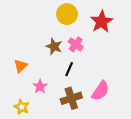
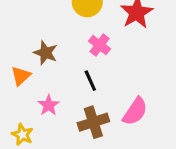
brown star: (54, 46) -> (46, 53), moved
black line: (69, 69) -> (90, 81), turned -48

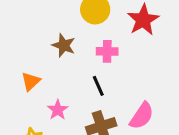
pink cross: (100, 45) -> (107, 51), turned -36
brown star: (46, 53) -> (64, 45), moved

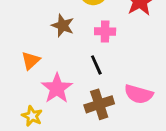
pink star: (58, 110) -> (57, 88), size x1.5
pink semicircle: (142, 116) -> (139, 94), turned 72

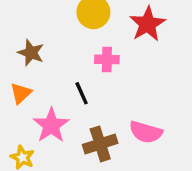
brown star: (63, 26) -> (31, 53), moved
black line: (96, 65) -> (82, 93), moved

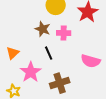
brown star: (31, 53) -> (43, 29), moved
pink semicircle: (146, 132) -> (91, 61), moved

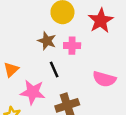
pink star: (31, 72) -> (33, 92), turned -30

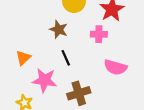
pink cross: (72, 46) -> (99, 34), moved

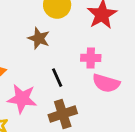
pink cross: (99, 34) -> (91, 58), moved
black line: (66, 58) -> (57, 78), moved

